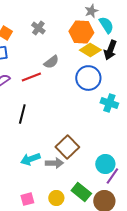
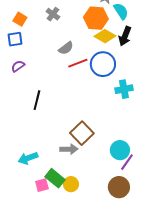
red line: (31, 77) -> (78, 63), moved
cyan cross: (109, 103) -> (124, 89), turned -30
cyan arrow: (30, 159) -> (28, 158), moved
green rectangle: (81, 192) -> (55, 178), moved

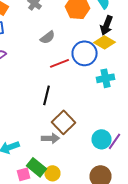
yellow diamond: (105, 36) -> (104, 42), moved
red line: (78, 63) -> (60, 63), moved
black line: (37, 100) -> (46, 95), moved
purple line: (127, 162) -> (114, 141), moved

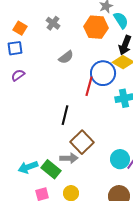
red line: (60, 63) -> (89, 86), moved, turned -54
green rectangle: (36, 167) -> (51, 169), moved

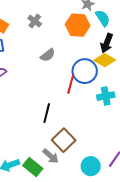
gray arrow: (69, 158) -> (51, 156), turned 42
cyan circle: (120, 159) -> (91, 166), moved

